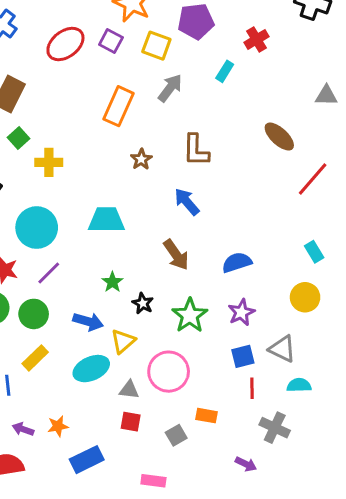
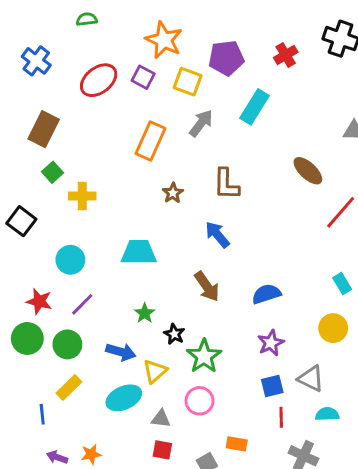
red cross: (257, 39) -> (286, 55), moved
cyan rectangle: (225, 71) -> (254, 107), size x1.6
cyan circle: (37, 228) -> (70, 260), size x0.7
green star: (190, 315) -> (204, 356), moved
pink circle: (169, 372) -> (200, 401), size x0.7

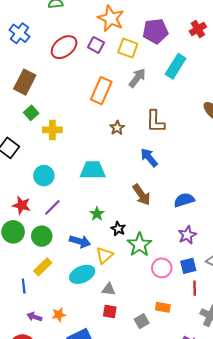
pink circle: (200, 401) -> (162, 268), moved

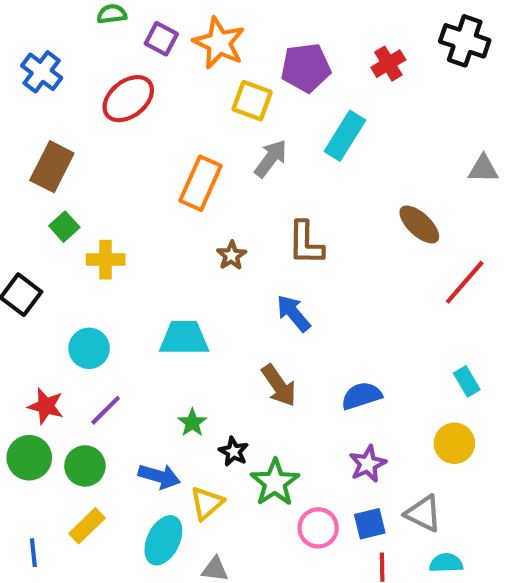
purple square: (96, 45) -> (161, 39), moved
cyan ellipse: (82, 274) -> (163, 540), turned -40
blue line: (24, 286) -> (33, 553), moved

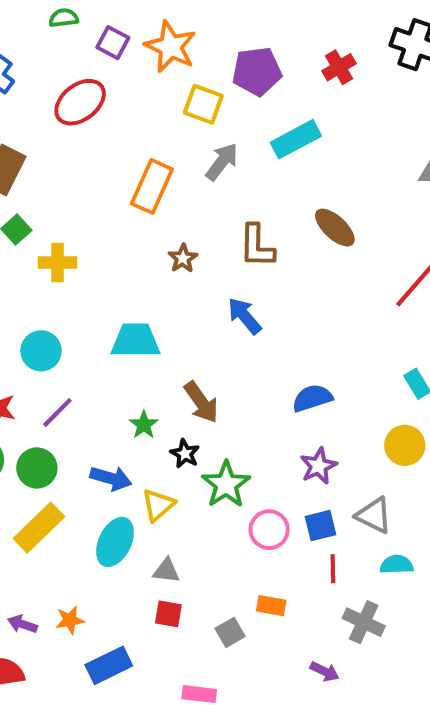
cyan rectangle: (345, 136) -> (296, 139), turned 30
brown ellipse: (419, 225) -> (335, 228), moved
brown arrow: (279, 385) -> (201, 402), moved
yellow rectangle: (87, 526) -> (39, 528), size x1.4

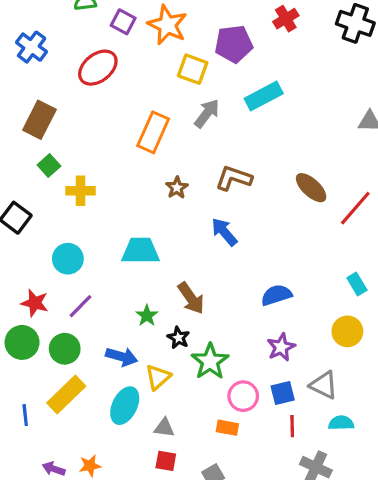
red cross: (339, 67) -> (286, 19), moved
brown ellipse: (335, 228) -> (311, 188), moved
brown L-shape: (257, 246) -> (234, 178), turned 108
orange rectangle: (271, 606) -> (227, 428), moved

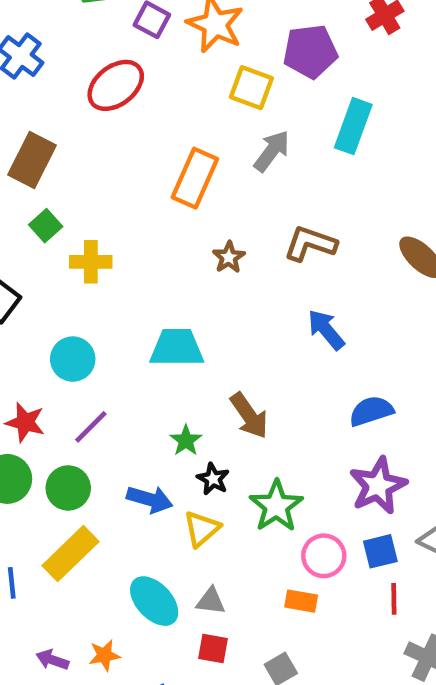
cyan rectangle: (264, 96) -> (353, 126), turned -42
blue arrow: (224, 232) -> (326, 330), moved
black star: (178, 338) -> (213, 479), moved
purple star: (281, 347) -> (378, 486), size x1.4
cyan ellipse: (125, 406) -> (154, 601), moved, turned -69

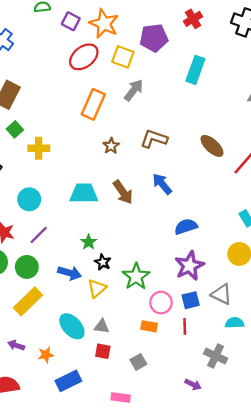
red ellipse: (116, 85) -> (84, 57), moved
cyan rectangle: (353, 126) -> (195, 70), moved
brown arrow: (249, 416) -> (123, 192), moved
red line: (394, 599) -> (185, 326), moved
purple arrow: (52, 660) -> (16, 345), moved

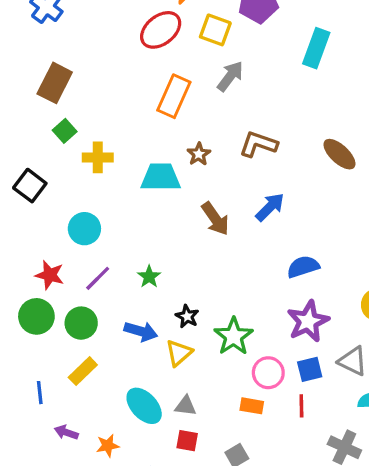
blue arrow: (162, 184) -> (270, 207), turned 85
cyan trapezoid: (84, 193) -> (161, 177), moved
green star: (89, 242) -> (149, 277), moved
yellow rectangle: (28, 301) -> (83, 371), size x0.7

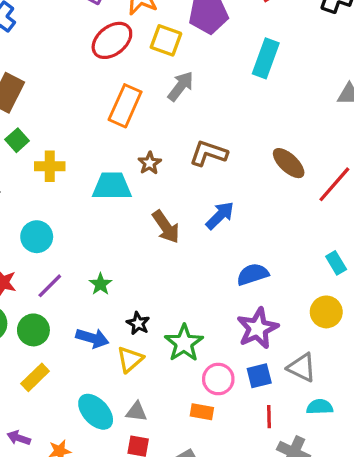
red line: (301, 406) -> (269, 417), moved

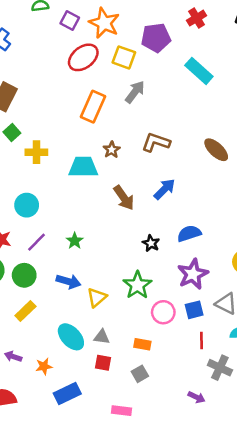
cyan rectangle: (266, 58) -> (199, 71), turned -68
black star: (138, 323) -> (151, 243), moved
orange rectangle: (202, 412) -> (142, 344), moved

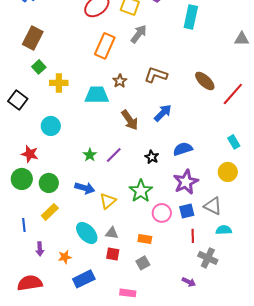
cyan rectangle: (199, 71) -> (191, 17), turned 60
purple line: (36, 242) -> (114, 155), moved
purple arrow: (13, 357) -> (40, 249), turned -112

